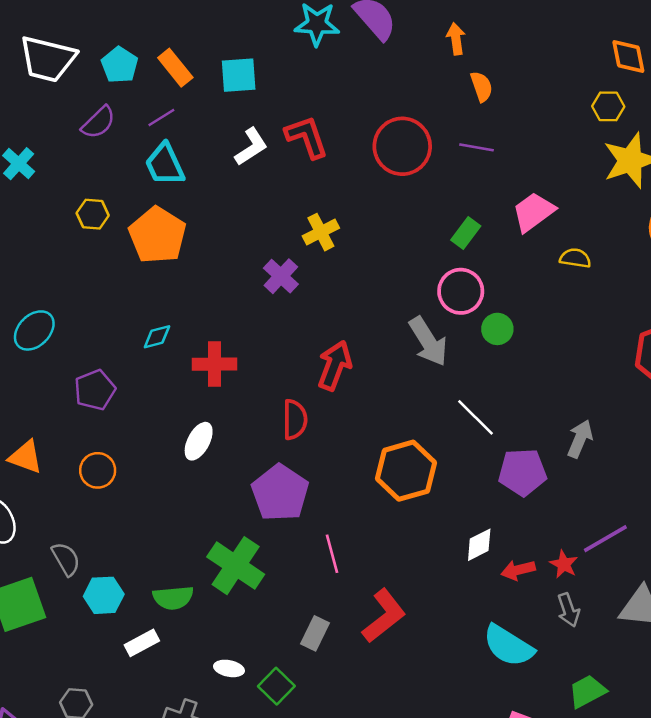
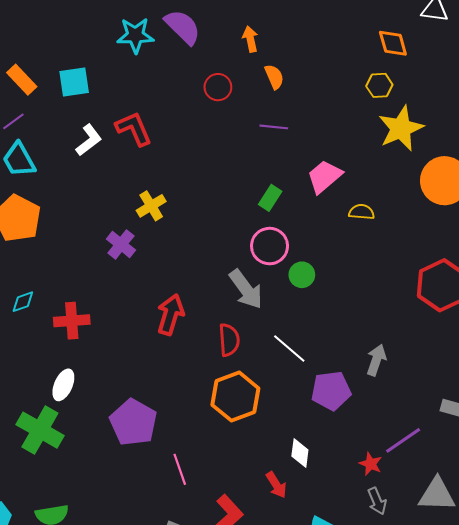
red circle: (402, 146) -> (218, 87), moved, size x0.6
red semicircle: (295, 420) -> (229, 340), moved
white diamond: (479, 545) -> (300, 453), turned -52
green cross: (236, 566) -> (40, 430), moved
red arrow: (518, 570) -> (276, 485), moved, turned -104

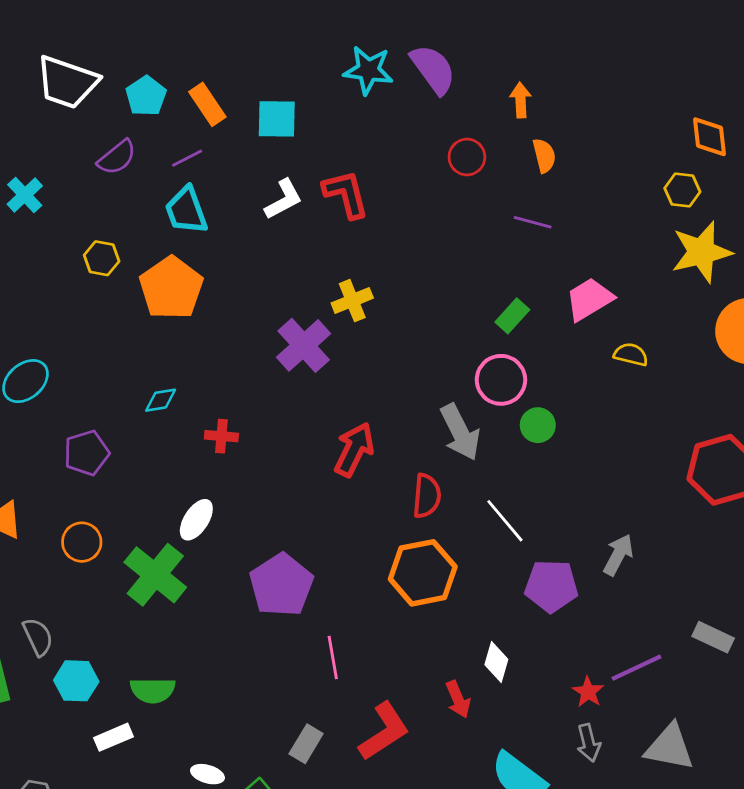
purple cross: (121, 244) -> (304, 345), size x1.4
red cross: (72, 321) -> (221, 436), size x0.7

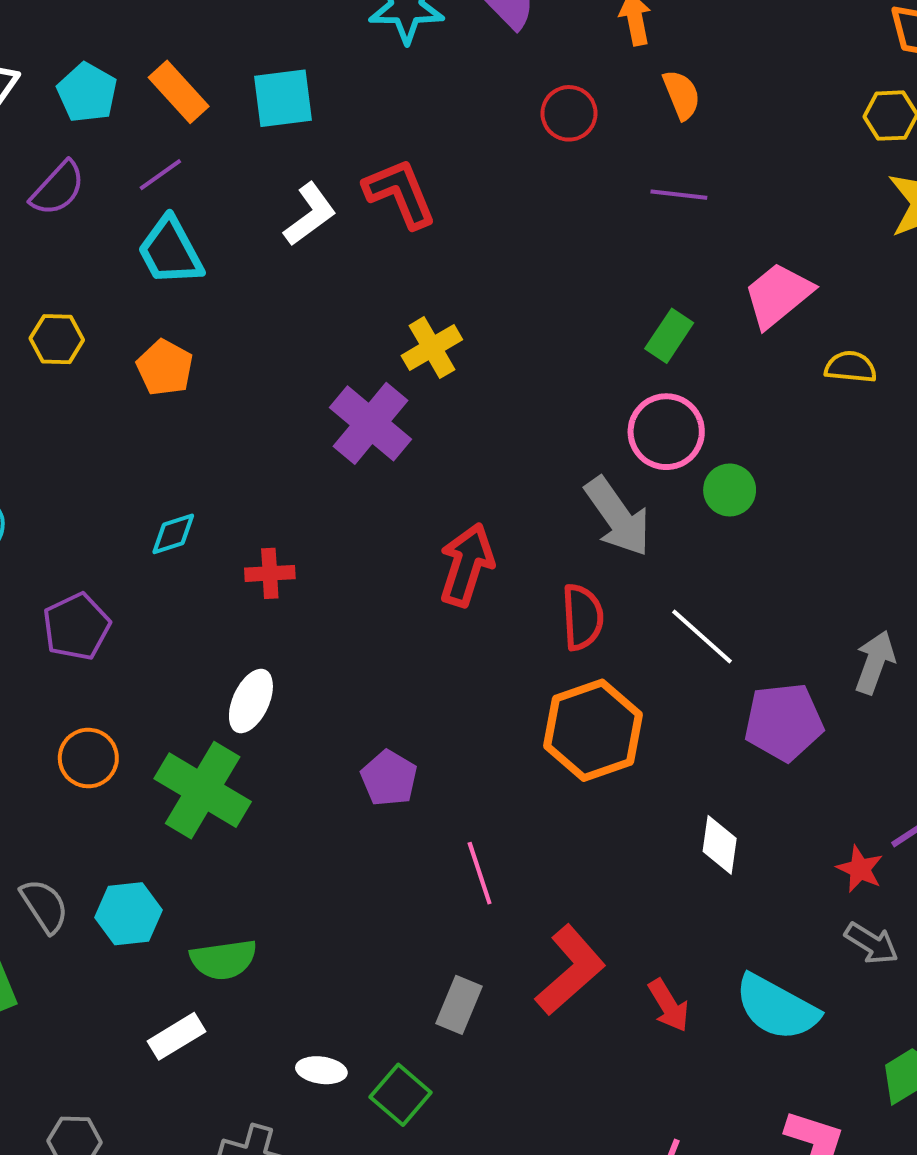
orange pentagon: (171, 288) -> (165, 368), size x0.6
purple pentagon: (281, 585) -> (389, 778), size x0.6
cyan hexagon: (76, 681) -> (129, 914), moved
red arrow: (458, 699) -> (669, 1005), moved
gray arrow: (589, 743) -> (872, 943), turned -36

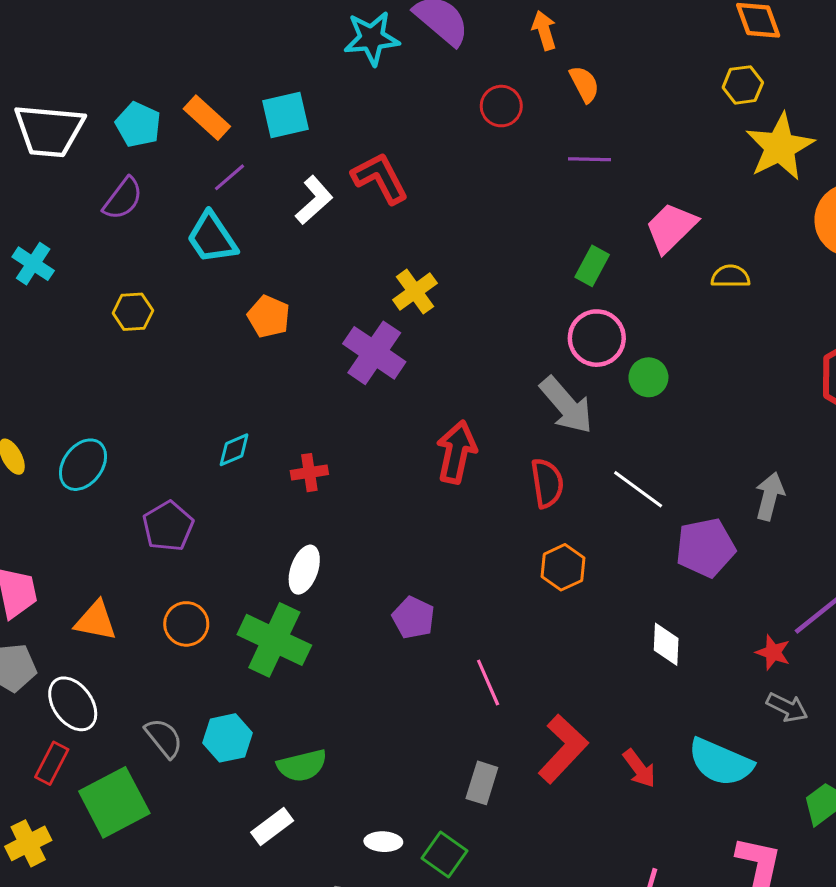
purple line: (160, 175) -> (229, 177), moved
orange pentagon: (165, 368) -> (269, 317), moved
orange hexagon: (593, 730) -> (563, 567), size x0.6

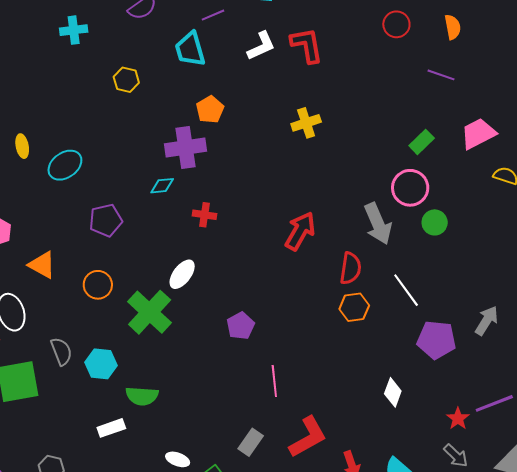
cyan cross: (33, 264) -> (74, 30), turned 32
purple cross: (374, 353) -> (186, 148), moved, turned 30
orange hexagon: (563, 567) -> (354, 307), moved

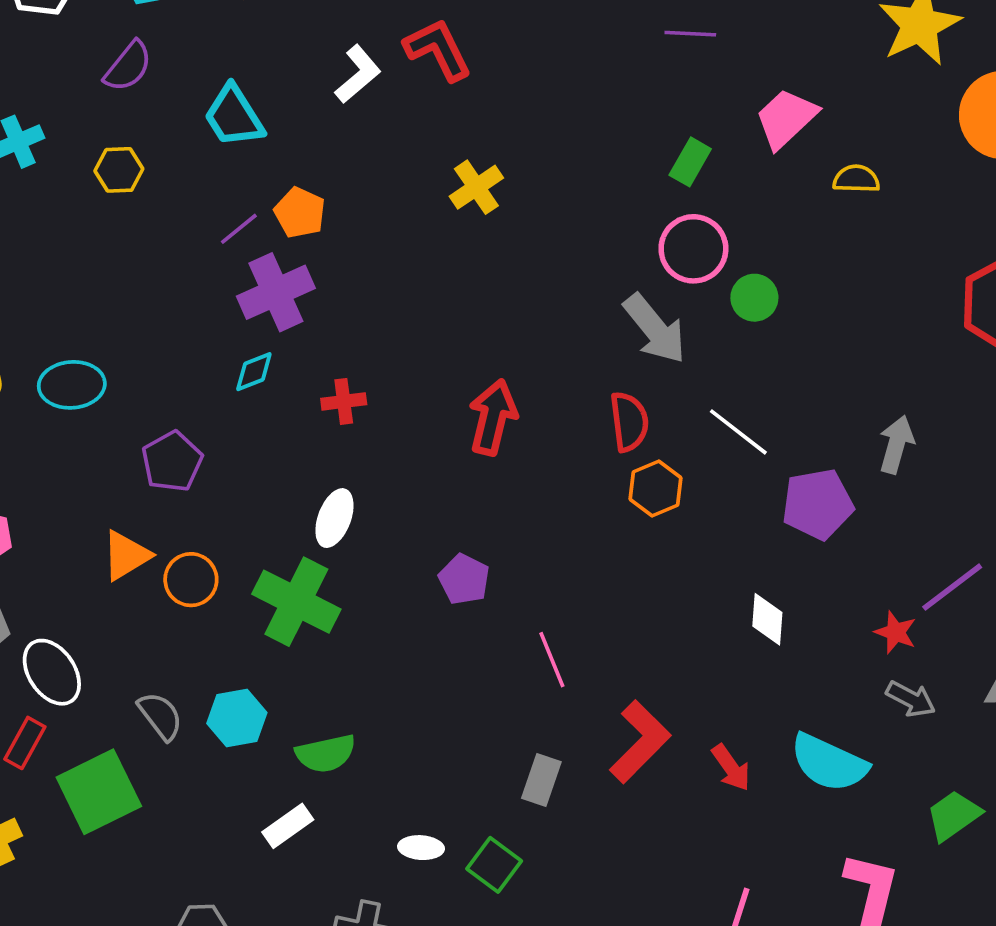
purple line: (213, 15) -> (239, 229), moved
yellow hexagon: (126, 80) -> (119, 170), moved
cyan ellipse: (65, 165) -> (72, 385), turned 48
red arrow: (300, 231) -> (493, 417), moved
orange triangle: (42, 265) -> (126, 555), moved, turned -44

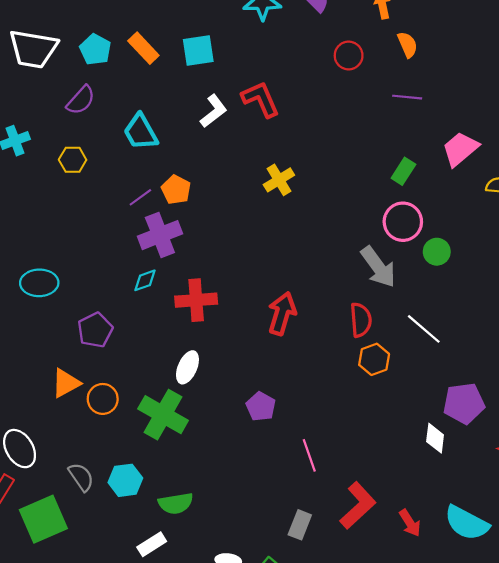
red cross: (344, 401) -> (196, 300), size x1.6
purple pentagon: (818, 504) -> (464, 403), moved

